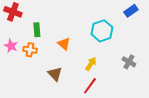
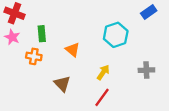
pink star: (11, 46) -> (12, 37), moved
gray cross: (129, 62) -> (146, 70), turned -32

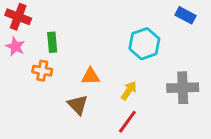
blue rectangle: (149, 12) -> (186, 15), turned 63
orange triangle: (72, 50) -> (90, 76), moved, turned -42
gray cross: (146, 70) -> (183, 88), size x1.5

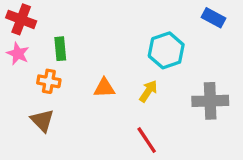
yellow arrow: (129, 91) -> (148, 91), moved
brown triangle: (78, 105) -> (42, 120), moved
red line: (127, 122) -> (147, 140), turned -70

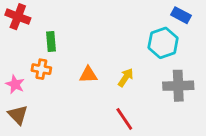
cyan hexagon: (166, 50) -> (163, 43), moved
pink star: (18, 54) -> (15, 84), moved
brown triangle: (42, 120) -> (18, 115), moved

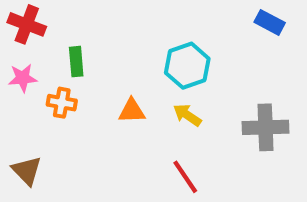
cyan hexagon: (163, 43) -> (187, 66), moved
yellow arrow: (126, 77) -> (187, 115), turned -90
pink star: (15, 84) -> (23, 78), moved, turned -30

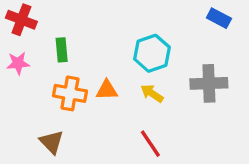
orange cross: (62, 103) -> (70, 93), moved, size x1.4
gray cross: (266, 127) -> (209, 83), moved
brown triangle: (27, 171) -> (52, 142), moved

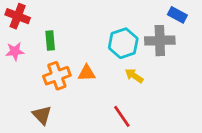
gray cross: (209, 83) -> (160, 41), moved
orange cross: (70, 93) -> (57, 76), turned -30
yellow arrow: (152, 93) -> (134, 76), moved

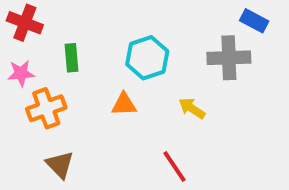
cyan hexagon: (123, 43) -> (147, 58), moved
orange cross: (57, 76) -> (46, 108), moved

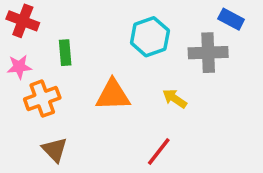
cyan hexagon: (147, 58) -> (150, 37), moved
orange triangle: (124, 104) -> (113, 95), size x1.5
red line: (174, 167) -> (159, 151), turned 72

